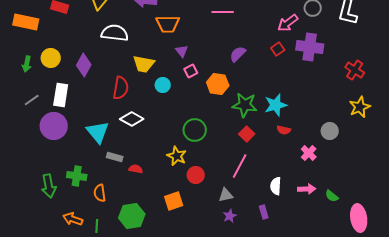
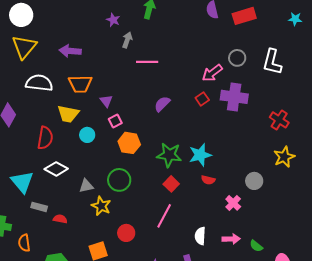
orange trapezoid: (168, 24) -> (80, 84), moved
orange hexagon: (218, 84) -> (129, 143), moved
red circle: (196, 175) -> (126, 233), moved
gray triangle: (226, 195) -> (86, 186), moved

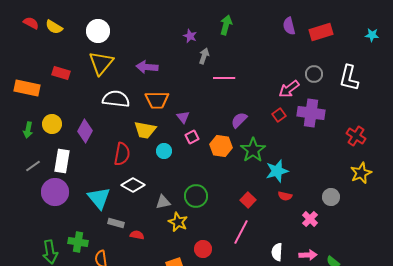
orange hexagon: (129, 143) -> (221, 146), moved
green star: (169, 155) -> (253, 150), moved, turned 30

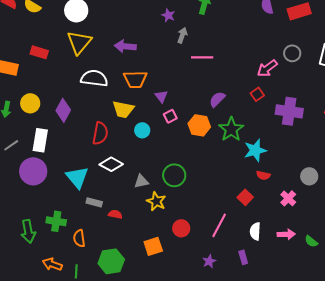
purple cross: (311, 113) -> (289, 111), moved
red square: (248, 200) -> (245, 197), moved
pink line: (241, 232) -> (219, 225), moved

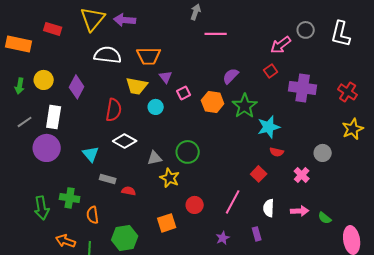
purple arrow: (125, 46) -> (125, 20), moved
purple triangle: (161, 96) -> (166, 77), moved
cyan triangle: (77, 177) -> (91, 154), size x0.7

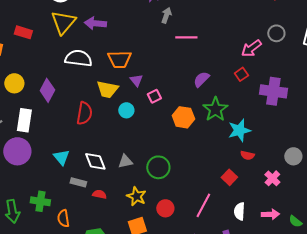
orange hexagon: (213, 102) -> (183, 117), moved
white diamond: (125, 141) -> (95, 161), moved, turned 40
green circle: (188, 152) -> (158, 167), moved
yellow star: (170, 178) -> (136, 196), moved

